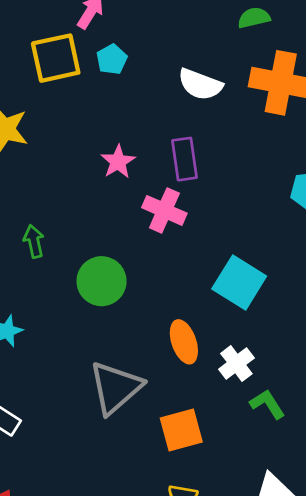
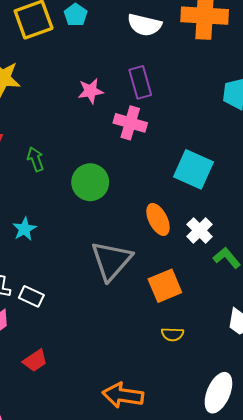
pink star: (118, 162) -> (91, 91), turned 30

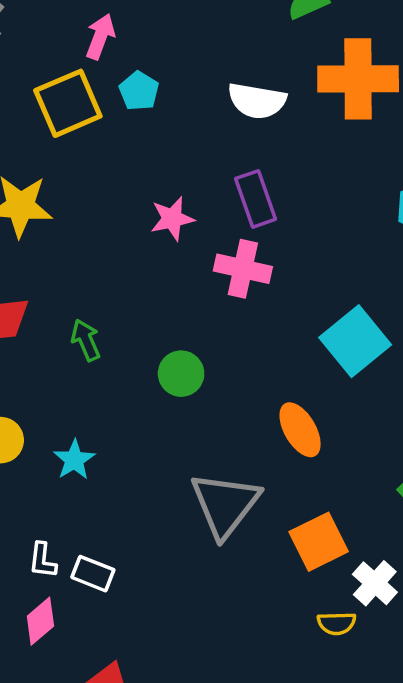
cyan square: (193, 169) -> (355, 341), turned 30
green circle: (90, 182) -> (181, 374), size x0.7
white cross: (200, 230) -> (375, 583), moved

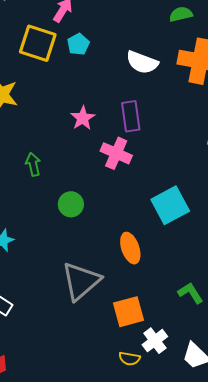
yellow square: (68, 103) -> (38, 43), turned 30
pink star: (172, 219) -> (83, 118), turned -30
green arrow: (86, 340) -> (33, 164), moved

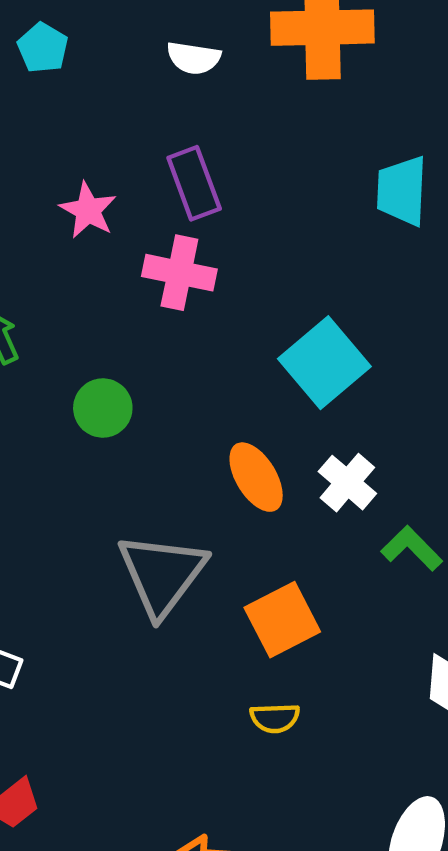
white semicircle: (142, 62) -> (194, 58), size x0.7
white cross: (155, 341) -> (347, 483), moved
yellow semicircle: (129, 359) -> (275, 718), moved

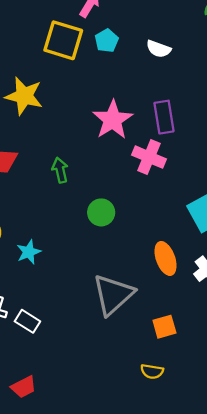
white semicircle: (194, 58) -> (159, 49), moved
pink star: (88, 210) -> (113, 120), size x1.5
orange square: (282, 620) -> (164, 327), size x0.7

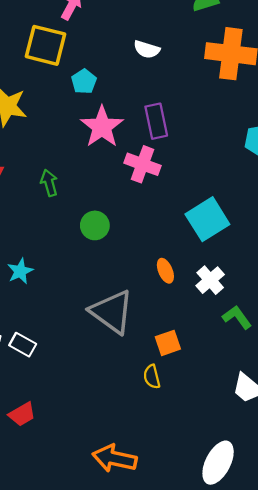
cyan pentagon: (107, 41) -> (84, 81), moved
orange ellipse: (166, 258) -> (165, 271), size x0.7
gray triangle: (113, 295) -> (112, 312), turned -39
yellow semicircle: (152, 371) -> (152, 377), moved, turned 70

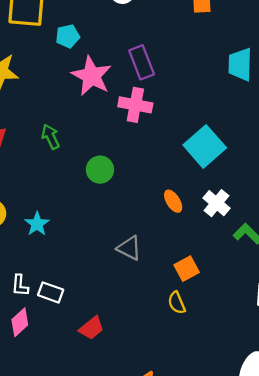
cyan pentagon: (84, 81) -> (68, 36), turned 30
gray triangle: (112, 312) -> (129, 248), size x0.6
red trapezoid: (22, 414) -> (92, 328), moved

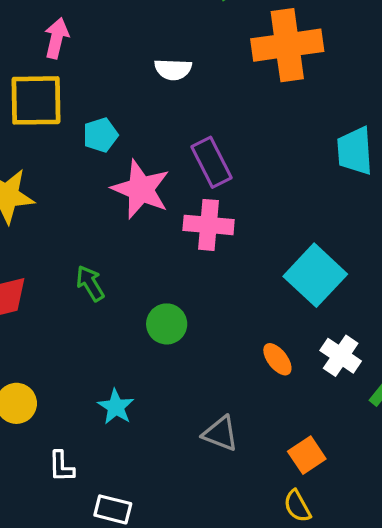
cyan star: (37, 224) -> (116, 407), moved
white L-shape: (20, 286) -> (61, 466), moved

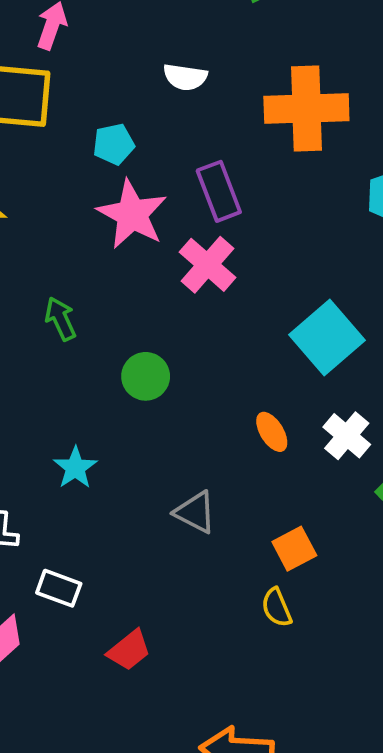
orange cross: (287, 45) -> (306, 108), moved
cyan pentagon: (100, 135) -> (114, 144), moved
pink cross: (209, 225) -> (207, 265), turned 30

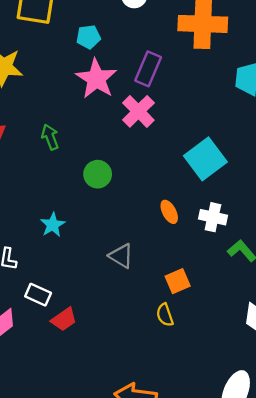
purple rectangle: (219, 191) -> (148, 69), turned 40
white cross: (347, 436) -> (213, 217), turned -32
red trapezoid: (129, 650) -> (64, 319), moved

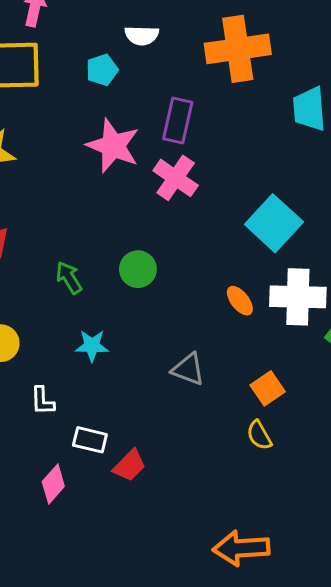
cyan pentagon: (88, 37) -> (102, 70), moved
green arrow: (50, 137) -> (69, 278), moved
white cross: (213, 217) -> (298, 297), size x1.5
cyan star: (53, 225) -> (92, 346), turned -30

